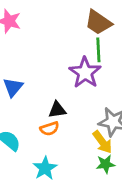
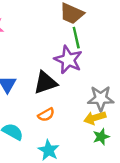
black triangle: (57, 110) -> (45, 83), moved, size x1.5
yellow arrow: (102, 142) -> (95, 118), turned 120

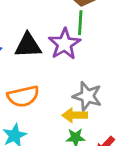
black triangle: (45, 83) -> (28, 45), moved
orange semicircle: (46, 115) -> (23, 96), size x1.6

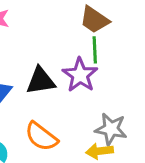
orange semicircle: (23, 96) -> (41, 137), turned 56

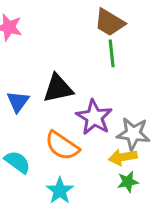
purple star: (80, 75) -> (94, 117), moved

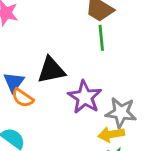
orange semicircle: (62, 146) -> (23, 98), moved, size x0.7

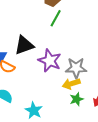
green line: (101, 38) -> (56, 18), turned 42

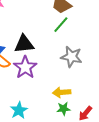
purple star: (50, 61) -> (25, 67), moved
gray star: (76, 68) -> (71, 57), moved

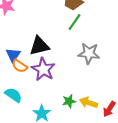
yellow arrow: (62, 92) -> (89, 103), moved, turned 30
green star: (63, 109) -> (69, 101), moved

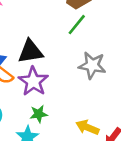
green star: (69, 101) -> (39, 114), moved

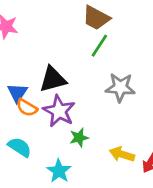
green star: (39, 114) -> (79, 138), moved

